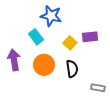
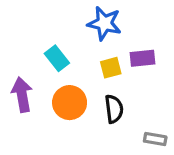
blue star: (51, 16) -> (104, 23), moved
yellow square: (70, 43) -> (111, 68), turned 32

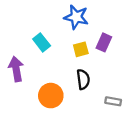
purple rectangle: (142, 58) -> (104, 42), turned -60
orange circle: (70, 103) -> (51, 96), moved

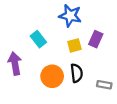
orange circle: (51, 96) -> (52, 76), moved
gray rectangle: (113, 101) -> (104, 85), moved

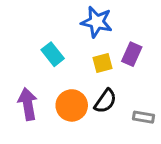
purple arrow: (15, 64) -> (28, 104), moved
black semicircle: (77, 73) -> (105, 101), turned 42

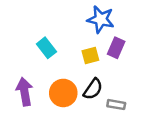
blue star: (97, 22) -> (101, 19), moved
gray rectangle: (144, 117) -> (116, 105), moved

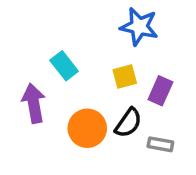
purple rectangle: (116, 48) -> (160, 91), moved
purple arrow: (25, 92) -> (34, 103), moved

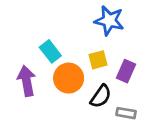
orange circle: (87, 128) -> (69, 78), moved

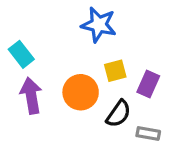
blue star: (109, 21) -> (99, 25), moved
cyan rectangle: (50, 51) -> (21, 54), moved

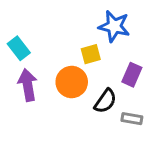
blue star: (99, 25) -> (114, 26), moved
yellow square: (115, 71) -> (91, 54), moved

